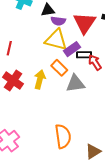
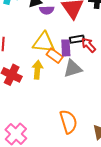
yellow triangle: (56, 40) -> (44, 42), moved
purple rectangle: (72, 49) -> (66, 48), moved, turned -49

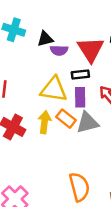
black rectangle: (77, 39) -> (80, 75), moved
orange rectangle: (55, 56) -> (66, 119), moved

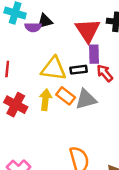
purple semicircle: (59, 50) -> (33, 27), moved
black rectangle: (80, 75) -> (79, 70), moved
purple rectangle: (80, 97) -> (94, 54), moved

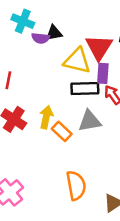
yellow triangle: (54, 69) -> (77, 61), moved
black rectangle: (79, 70) -> (85, 89), size x1.5
orange rectangle: (66, 96) -> (62, 131), moved

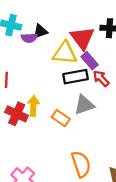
purple rectangle: (103, 73) -> (90, 61), turned -36
yellow arrow: (46, 117) -> (33, 106), moved

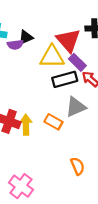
yellow arrow: (33, 106) -> (26, 125), moved
orange semicircle: (81, 164) -> (77, 166), size x0.7

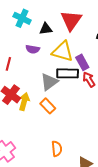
red triangle: (68, 40) -> (71, 20), moved
purple semicircle: (15, 45) -> (33, 49), moved
gray triangle: (76, 107) -> (49, 82), moved, turned -30

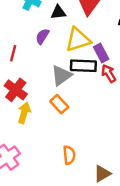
purple semicircle: (33, 49) -> (42, 36), turned 112
yellow triangle: (63, 51) -> (78, 40), turned -35
yellow arrow: (24, 101) -> (24, 113), moved

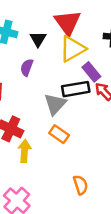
black triangle: (58, 12) -> (38, 39), turned -42
yellow triangle: (78, 40) -> (73, 49), moved

